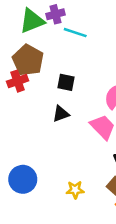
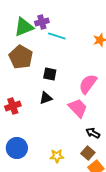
red cross: (18, 81) -> (13, 106), moved

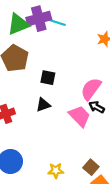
purple cross: (42, 22) -> (39, 19), size x1.5
cyan line: (57, 36) -> (56, 22), moved
black arrow: (93, 133) -> (97, 107), moved

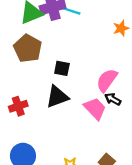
black triangle: (43, 105) -> (57, 97), size x1.5

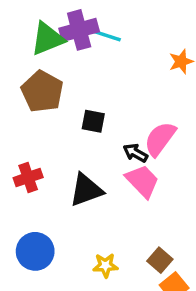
black triangle: (57, 97) -> (86, 190), moved
black arrow: (113, 99) -> (135, 153), moved

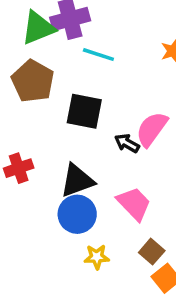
cyan line: (105, 35) -> (98, 55), moved
black square: (93, 121) -> (84, 111), size x1.5
pink trapezoid: (142, 181) -> (134, 204), moved
blue circle: (35, 251) -> (77, 214), moved

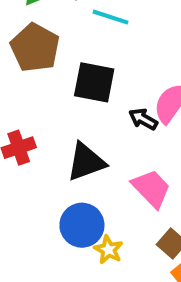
blue circle: (77, 214) -> (82, 225), moved
yellow star: (97, 257) -> (108, 250), turned 30

